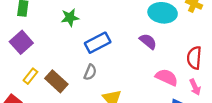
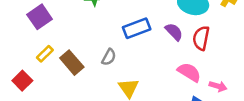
blue rectangle: (98, 43) -> (137, 28), moved
red semicircle: (194, 58) -> (201, 38), moved
pink arrow: (195, 87) -> (218, 86), turned -56

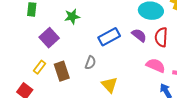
purple square: (40, 17) -> (49, 38), moved
brown rectangle: (72, 63) -> (62, 71), turned 30

